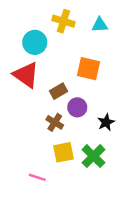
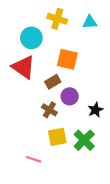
orange square: (88, 69) -> (67, 59), moved

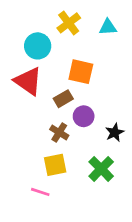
yellow cross: (57, 19) -> (69, 23), turned 36
yellow square: (57, 137) -> (55, 165), moved

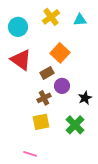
cyan circle: (38, 46) -> (18, 27), moved
orange square: (81, 72) -> (60, 53), turned 30
brown cross: (59, 132) -> (44, 98), turned 32
pink line: (40, 192) -> (30, 154), moved

